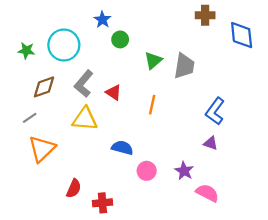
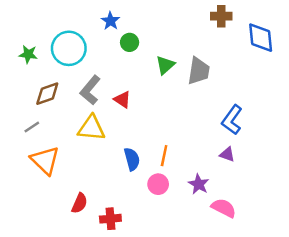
orange line: (152, 105) -> (164, 156), moved
blue semicircle: (122, 148) -> (132, 159), turned 60
orange triangle: (42, 149) -> (45, 160), turned -32

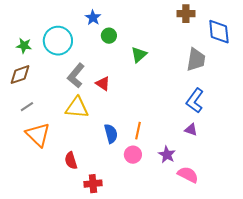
gray trapezoid: (199, 71) -> (196, 60), moved
brown diamond: (47, 94) -> (20, 75), moved
red semicircle: (79, 203) -> (71, 161), moved, turned 138

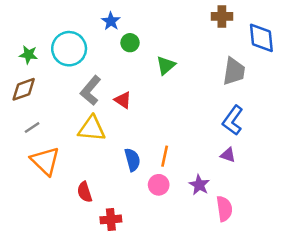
pink semicircle: (188, 175) -> (224, 209), turned 55

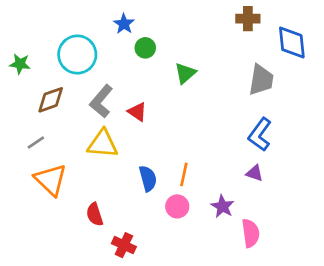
green star: (28, 55) -> (20, 64), moved
brown diamond: (24, 89) -> (51, 100), moved
red cross: (111, 219) -> (124, 245), turned 30

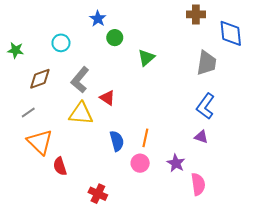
cyan circle: (77, 55) -> (61, 43), size x0.6
red triangle: (137, 112) -> (107, 98), moved
red semicircle: (95, 214) -> (60, 166), moved

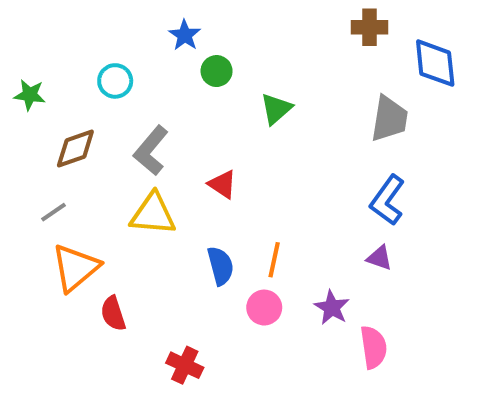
red triangle: (107, 98) -> (222, 184), moved
orange triangle: (40, 142) -> (75, 268), turned 36

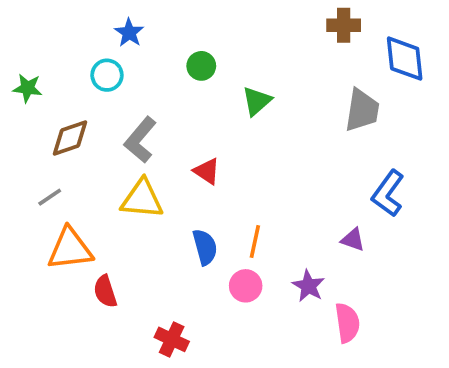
blue star: (185, 35) -> (129, 33), moved
blue L-shape: (387, 200) -> (388, 193), moved
orange triangle: (75, 268) -> (70, 249), turned 33

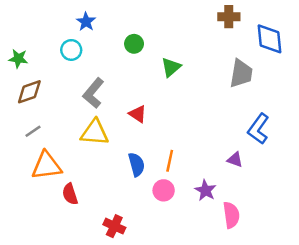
brown diamond: (70, 138) -> (29, 92), moved

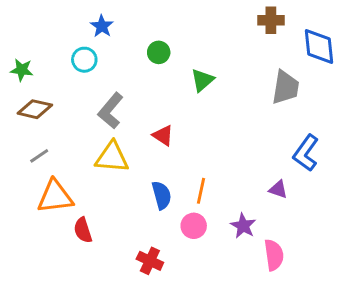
brown diamond: (29, 92) -> (35, 109), turned 32
red cross: (114, 226) -> (150, 261), moved

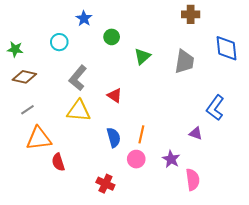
blue star: (102, 26) -> (84, 18), moved
blue diamond: (319, 47) -> (227, 48), moved
gray trapezoid: (285, 87) -> (184, 62), moved

